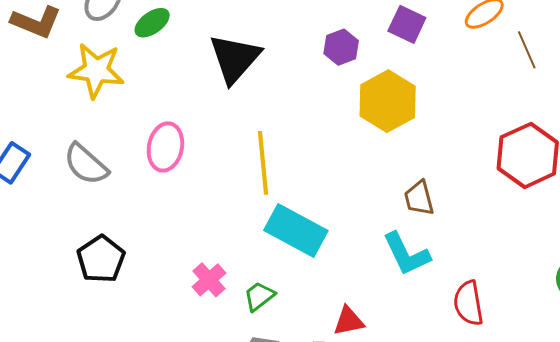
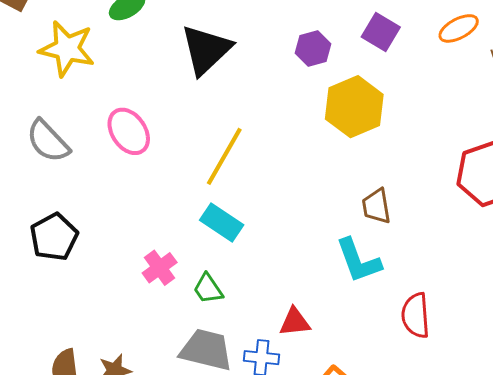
pink ellipse: (165, 147) -> (129, 131), turned -51
yellow line: (263, 163) -> (224, 156), turned 30
cyan rectangle: (296, 231) -> (222, 222), moved, size x0.7
green trapezoid: (259, 296) -> (208, 289), turned -92

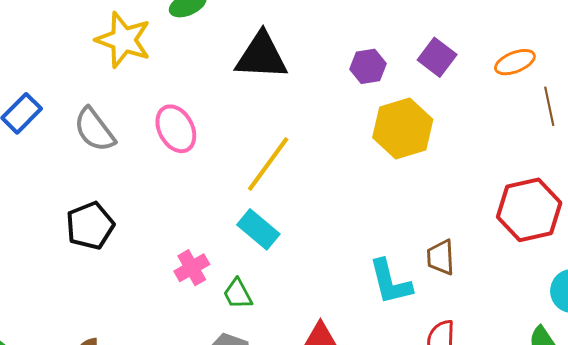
black triangle: (206, 50) -> (262, 56), turned 40
brown trapezoid: (376, 206) -> (441, 257), moved

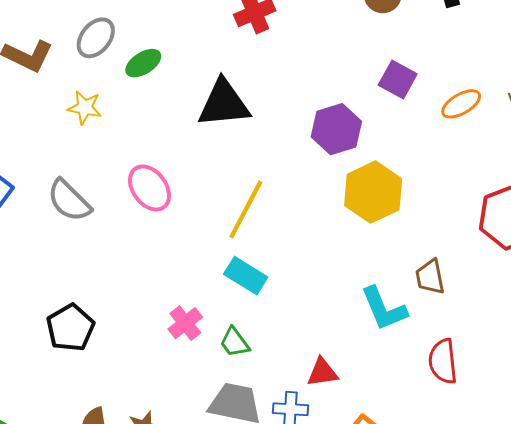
yellow star: (123, 40) -> (85, 108), size x0.6
orange ellipse: (515, 62) -> (461, 104), moved
purple hexagon: (368, 66) -> (336, 129), moved, size x1.4
yellow hexagon: (403, 129) -> (373, 192), moved
black pentagon: (90, 226) -> (70, 328), moved

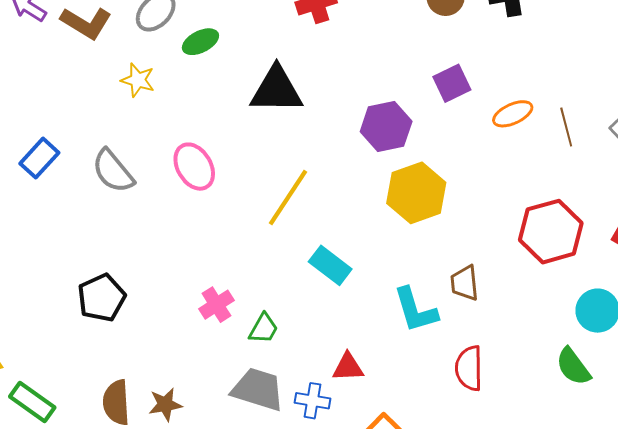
purple square: (398, 79) -> (452, 83), turned 30
cyan rectangle: (246, 276) -> (330, 265), moved
green trapezoid: (235, 342) -> (264, 329), turned -120

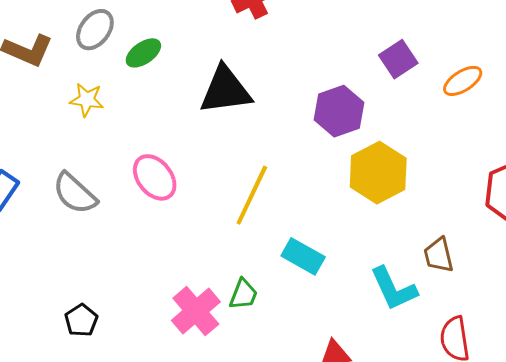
black pentagon: (102, 298) -> (81, 320), size x0.7
pink cross: (216, 305) -> (196, 311), size x1.4
green trapezoid: (264, 329) -> (243, 294), moved

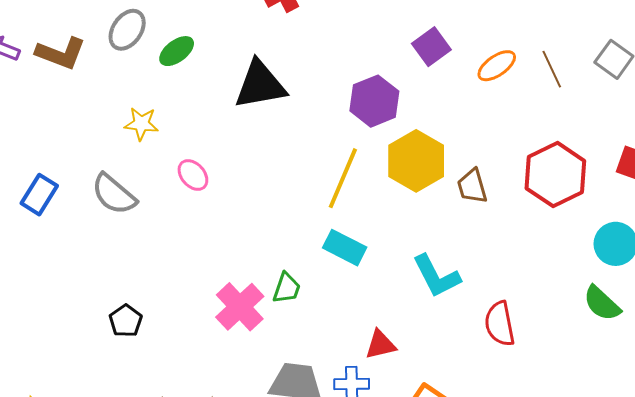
yellow star: (87, 100) -> (141, 124), moved
pink ellipse: (155, 177) -> (193, 175), size x0.7
yellow line: (252, 195) -> (343, 178), moved
brown trapezoid: (439, 255) -> (472, 186), moved

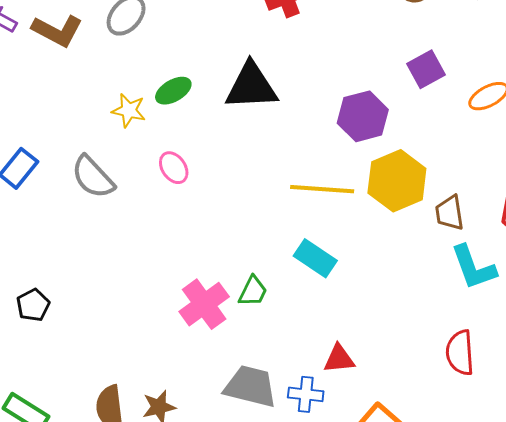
green ellipse: (177, 51) -> (173, 91), moved
yellow line: (343, 178) -> (322, 189), turned 64
cyan L-shape: (436, 276) -> (473, 267), moved
black pentagon: (126, 321) -> (33, 305), moved

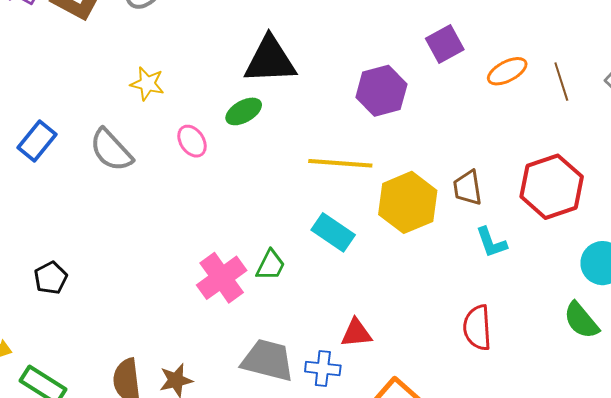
green ellipse: (173, 91) -> (244, 111), moved
yellow hexagon: (397, 181) -> (408, 202), moved
cyan L-shape: (473, 267) -> (491, 242), size x0.7

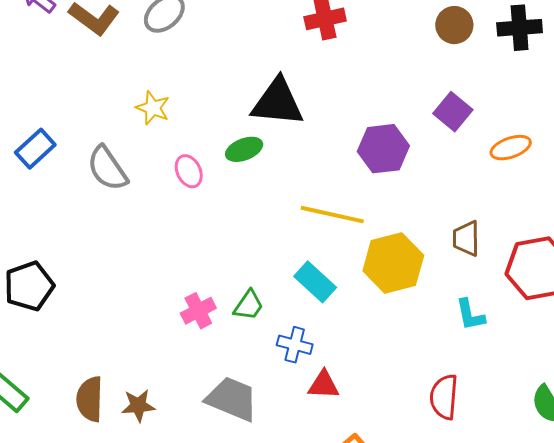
purple square: (445, 44) -> (453, 112), turned -30
brown trapezoid: (468, 188) -> (466, 238), moved
black pentagon: (51, 278) -> (29, 286), size x1.5
pink cross: (222, 278) -> (198, 311), size x0.7
blue cross: (323, 369) -> (295, 345), moved

